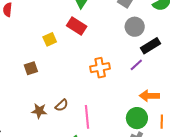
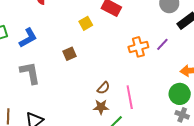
purple line: (136, 65) -> (162, 44), moved
brown star: (39, 111) -> (101, 107), moved

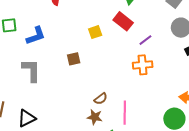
purple line: (162, 44) -> (145, 40), moved

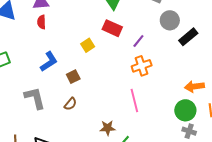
blue L-shape: (36, 36) -> (49, 62), moved
brown semicircle: (101, 99) -> (70, 104), moved
pink line: (125, 113) -> (134, 101), moved

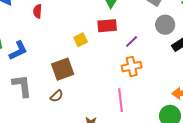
red rectangle: (112, 28) -> (107, 26), turned -36
blue L-shape: (49, 62) -> (18, 51), moved
brown square: (73, 77) -> (63, 69), size x1.6

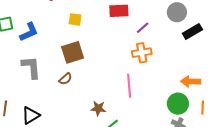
yellow square: (81, 40) -> (75, 19), moved, turned 32

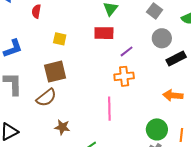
brown semicircle: (65, 79) -> (46, 98), size x1.5
orange arrow: (191, 81) -> (173, 95), moved
brown star: (98, 108) -> (62, 127), moved

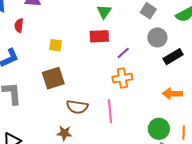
red semicircle: (36, 11) -> (19, 26), moved
brown semicircle: (46, 98) -> (77, 107), moved, turned 50

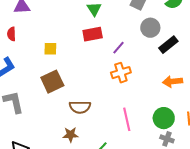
pink line: (110, 111) -> (127, 119), moved

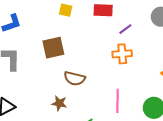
yellow square: (50, 49) -> (66, 10), moved

